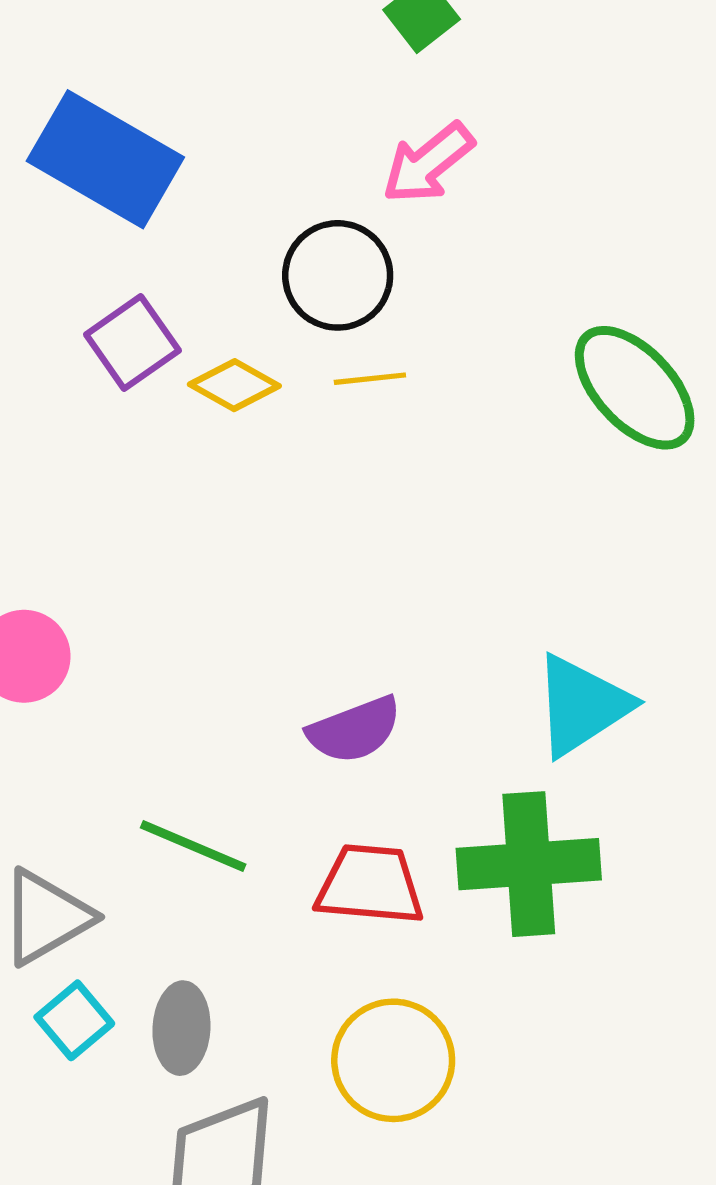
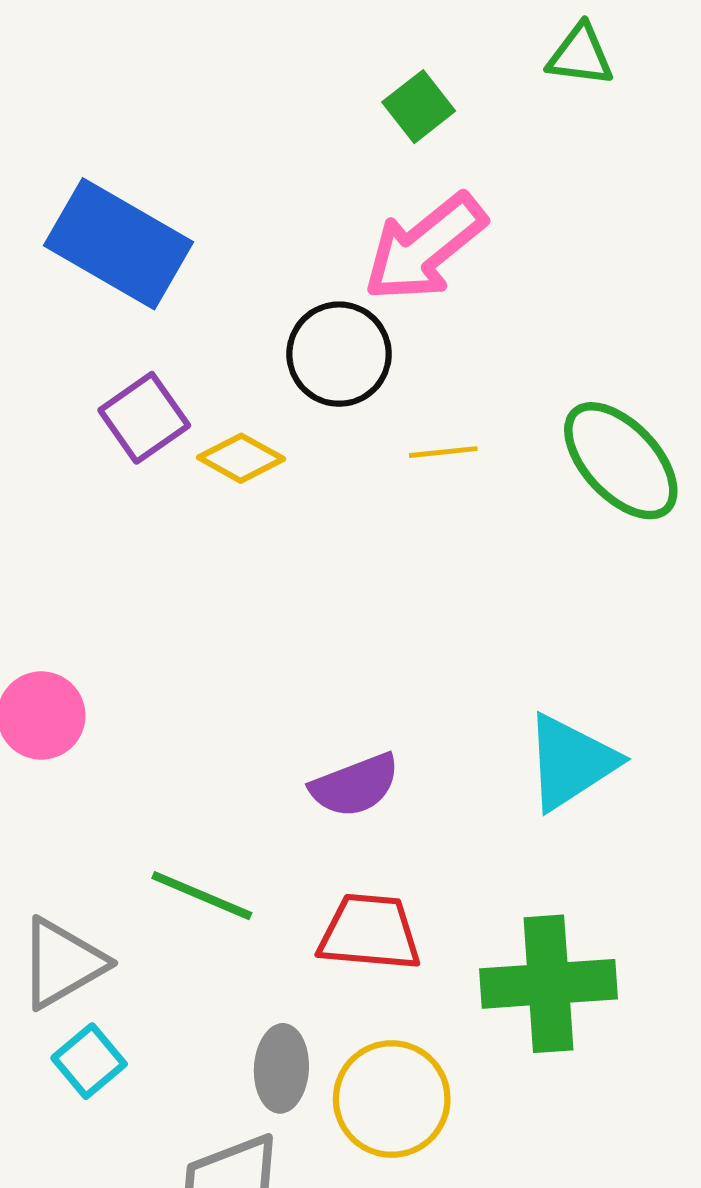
pink arrow: (428, 163) -> (425, 247), size x1.4
yellow line: (370, 379) -> (443, 452), moved
green cross: (529, 864) -> (549, 984), moved
gray ellipse: (181, 1028) -> (281, 1068), moved

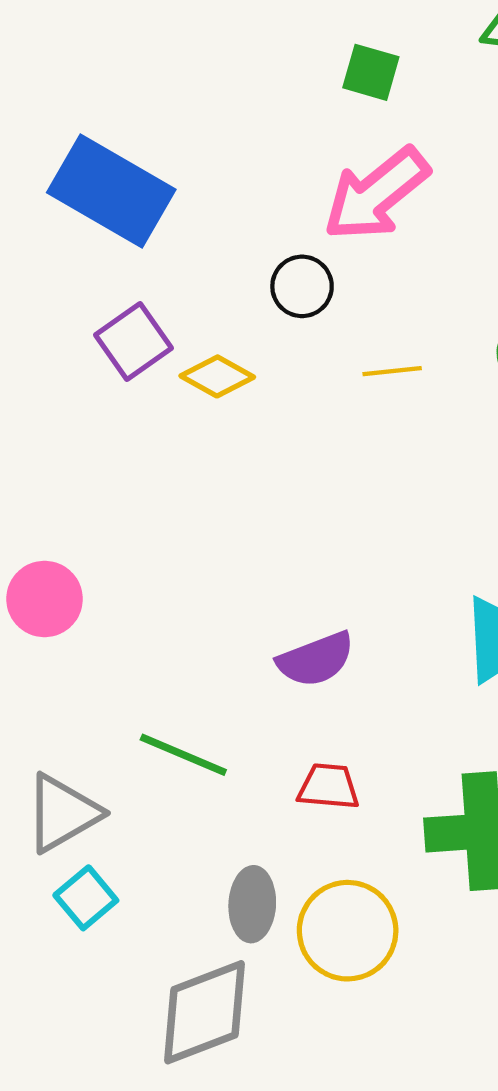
green square: (419, 107) -> (371, 72), turned -36
black circle: (339, 354) -> (302, 286), size x0.7
red trapezoid: (370, 932) -> (329, 787), size x0.7

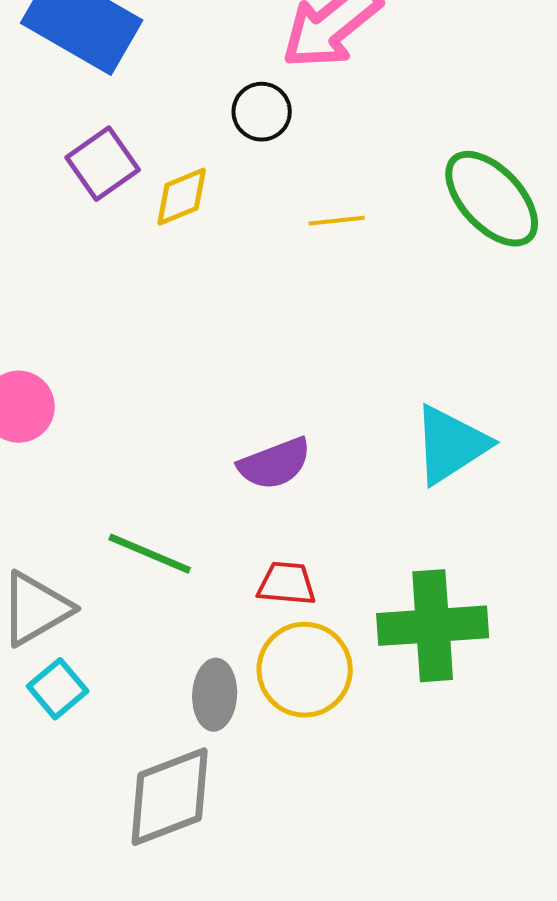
yellow line: (392, 371) -> (337, 221), moved
yellow diamond: (217, 376) -> (182, 197), turned -52
yellow circle: (348, 931) -> (305, 670), moved

